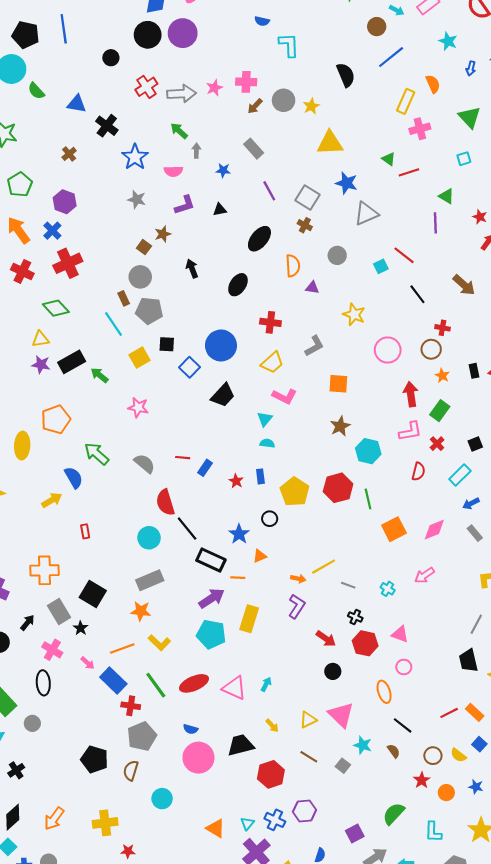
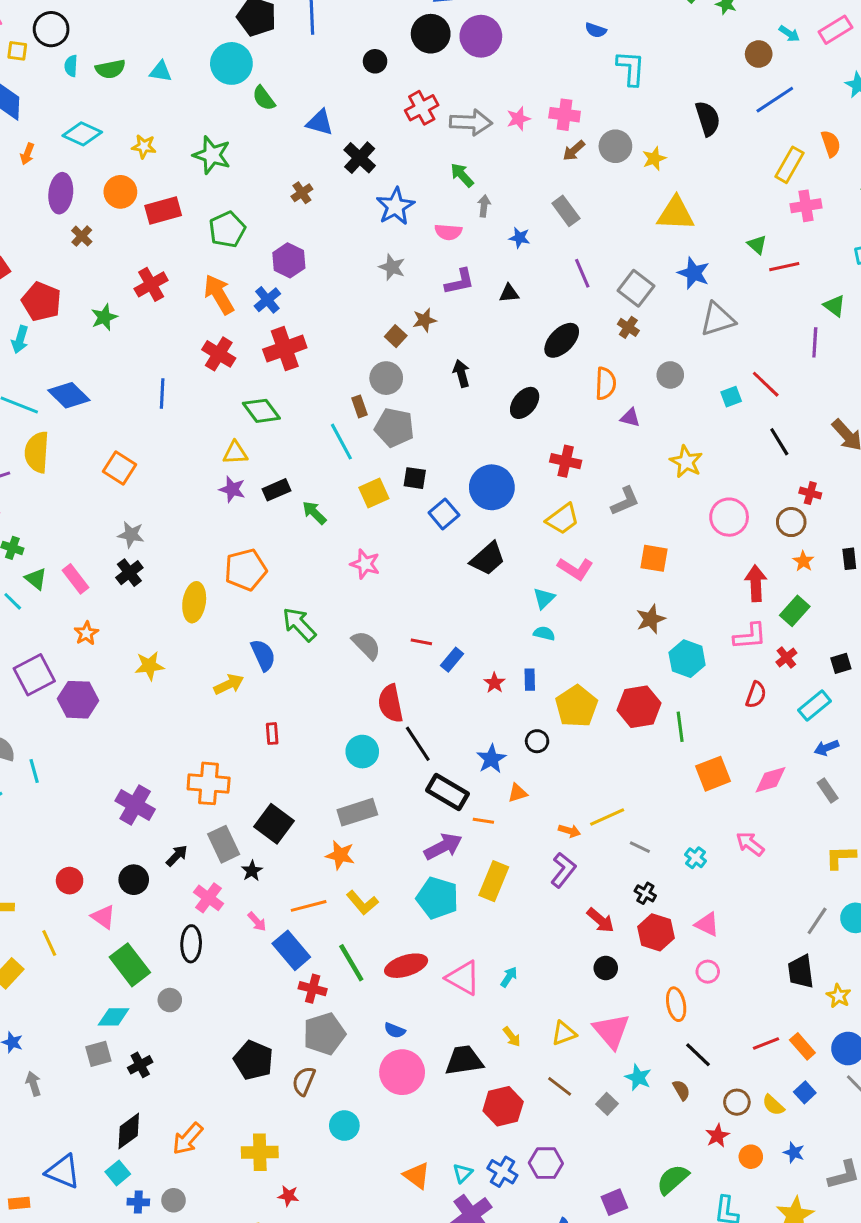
black rectangle: (72, 362) -> (276, 490), size x0.7
pink arrow: (424, 575) -> (750, 844), turned 66

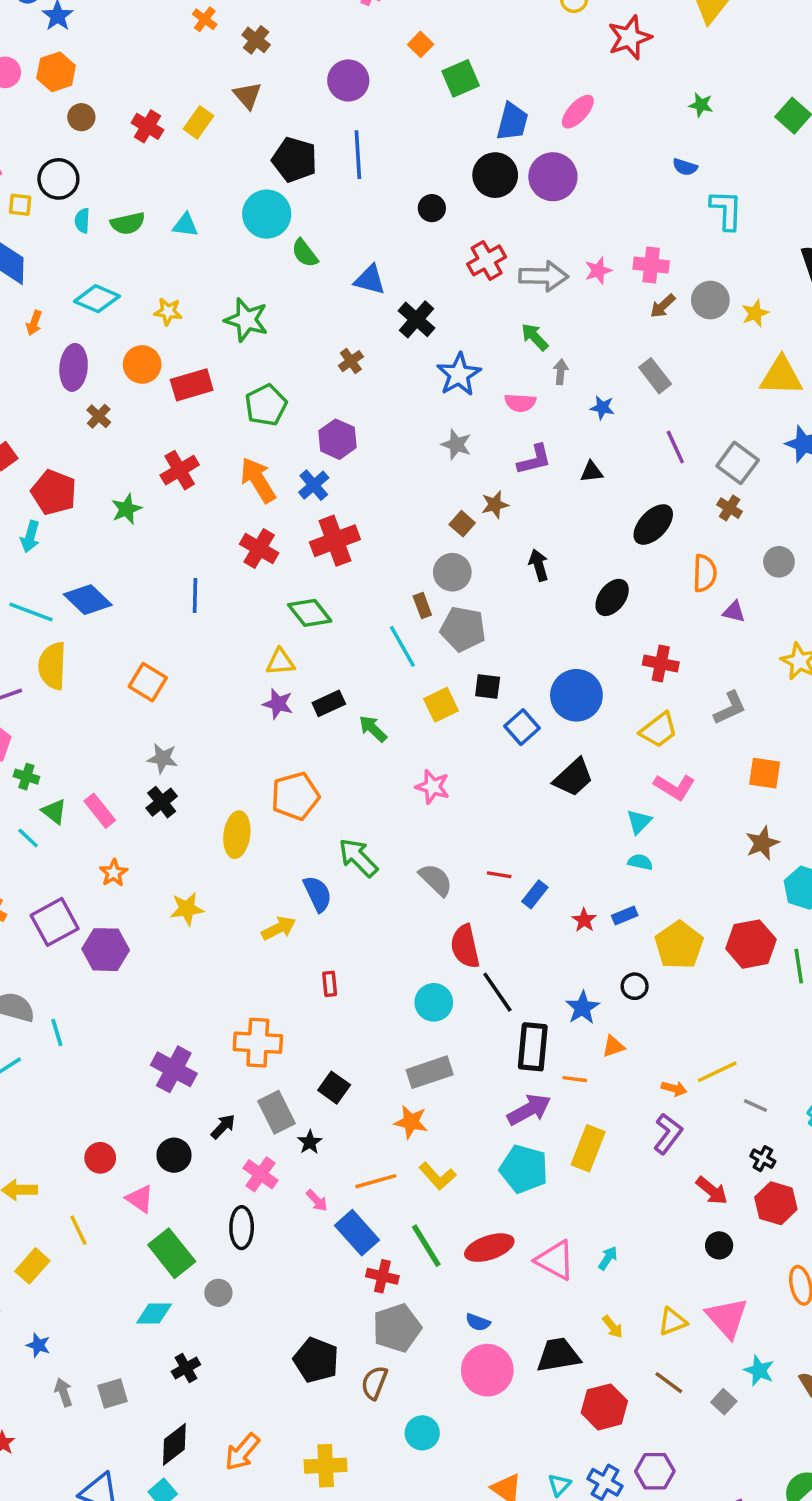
blue rectangle: (530, 680) -> (625, 916), turned 70
black rectangle: (447, 792) -> (533, 1047), turned 66
black square: (274, 824) -> (334, 1088), size x0.7
gray square: (98, 1054) -> (113, 1393), moved

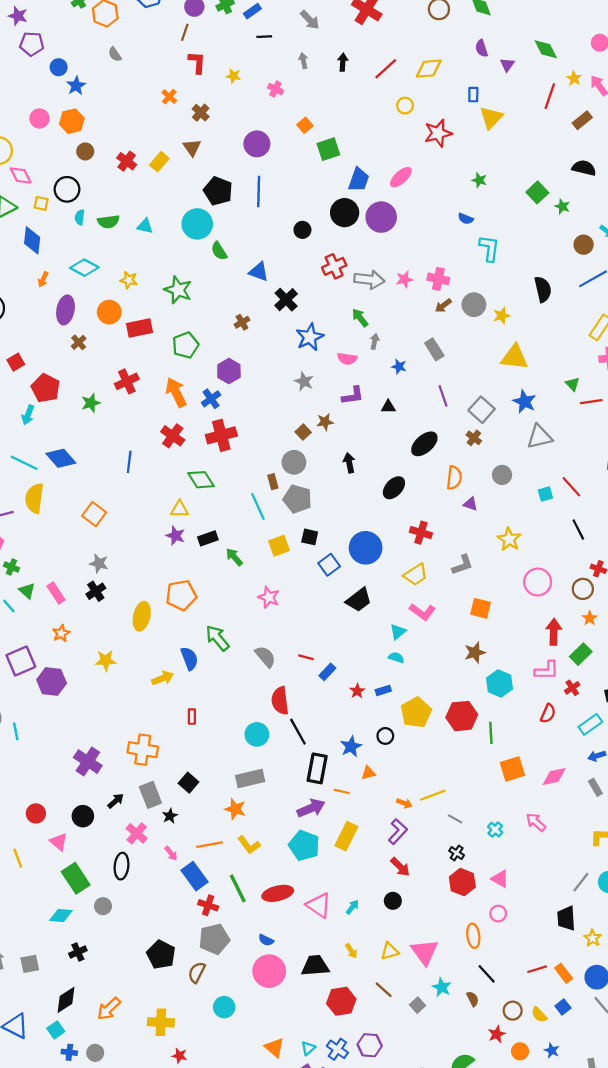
red arrow: (712, 1191) -> (400, 867), moved
black circle: (719, 1245) -> (393, 901), moved

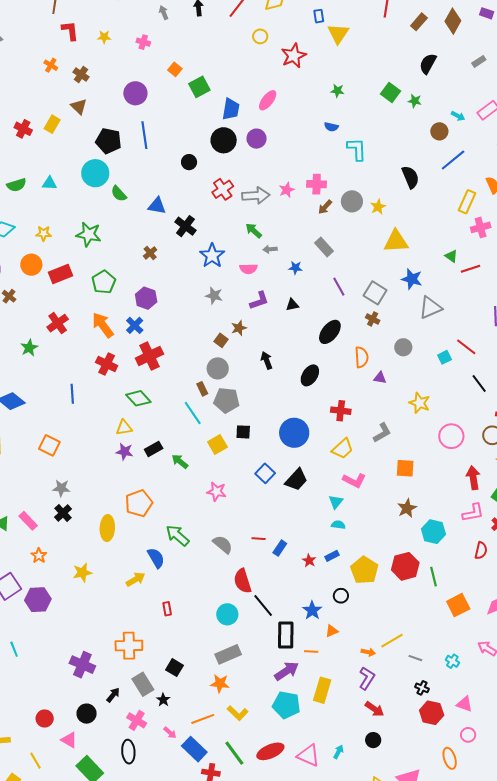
black semicircle: (584, 168) -> (428, 64), turned -65
purple circle: (381, 217) -> (257, 139), size x0.7
gray arrow: (375, 341) -> (270, 249), turned -96
blue square: (329, 565) -> (265, 473), moved

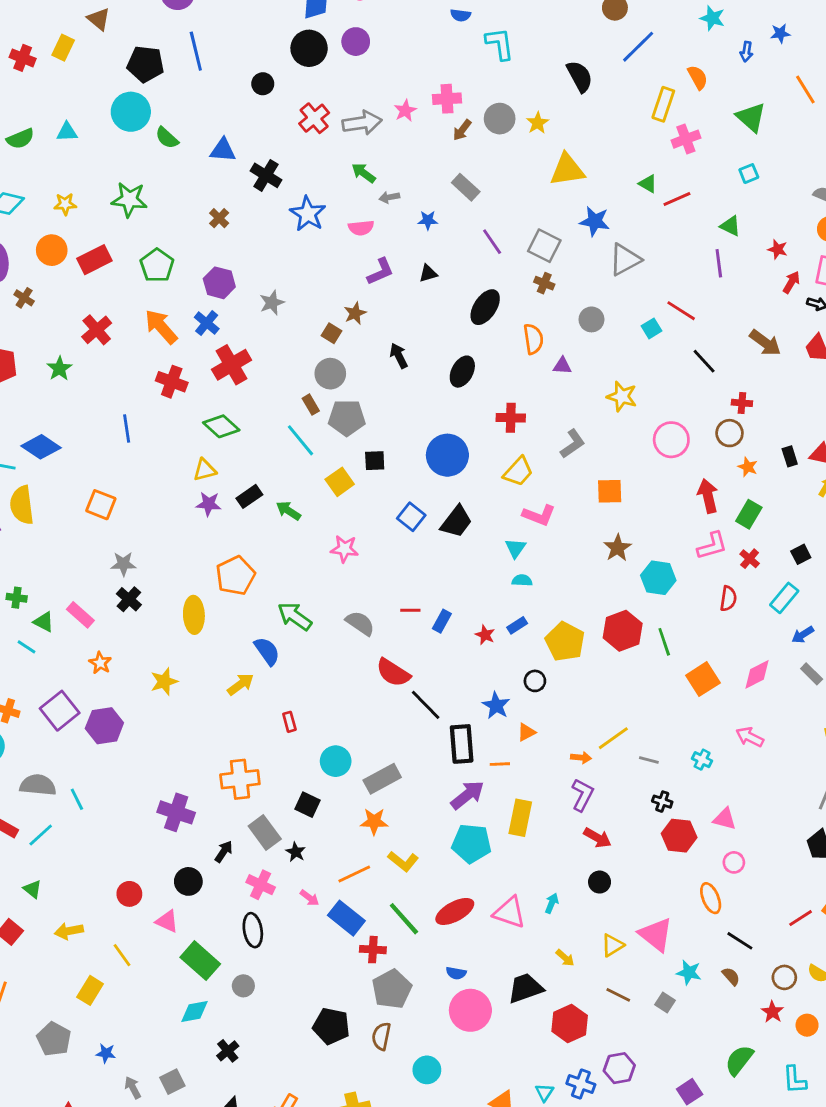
gray star: (214, 296) -> (272, 303), moved, turned -30
red semicircle: (243, 581) -> (393, 673), turned -35
cyan circle: (227, 614) -> (336, 761), moved

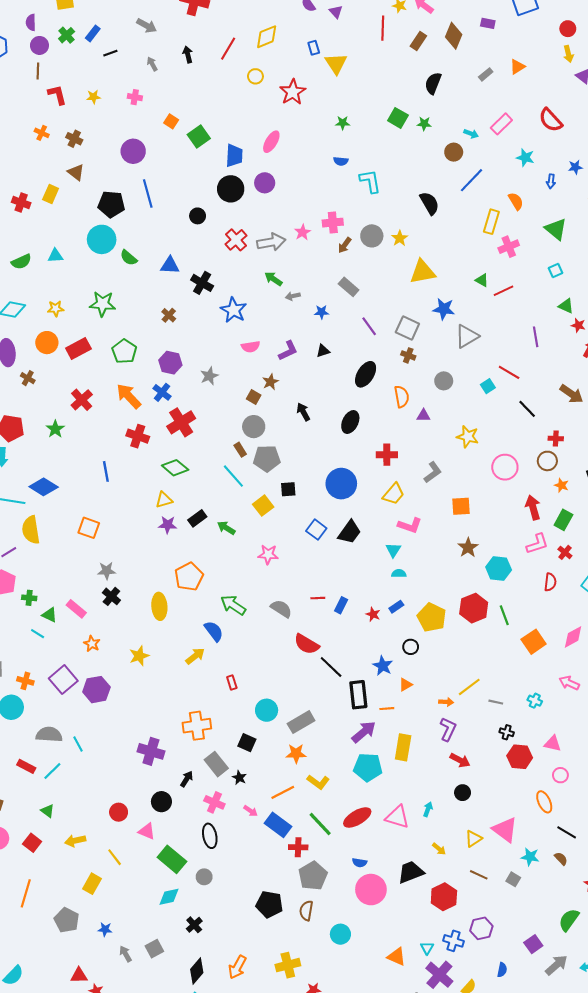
green triangle: (730, 226) -> (566, 306), moved
pink semicircle: (361, 228) -> (250, 347), moved

